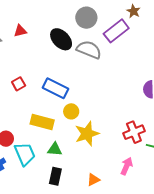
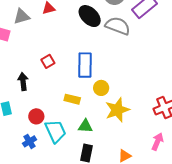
blue rectangle: (55, 88) -> (85, 65), turned 65
yellow rectangle: (42, 122) -> (72, 99), size x0.7

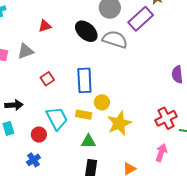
gray triangle: (22, 17) -> (25, 51), moved
black arrow: (23, 81) -> (14, 105), moved, turned 96
yellow rectangle: (72, 99) -> (84, 115), moved
cyan trapezoid: (55, 131) -> (57, 118), moved

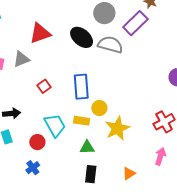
red triangle: (45, 26) -> (40, 33), size x1.6

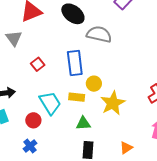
gray semicircle: (110, 45) -> (99, 34), moved
gray triangle: (21, 59) -> (14, 38), turned -42

